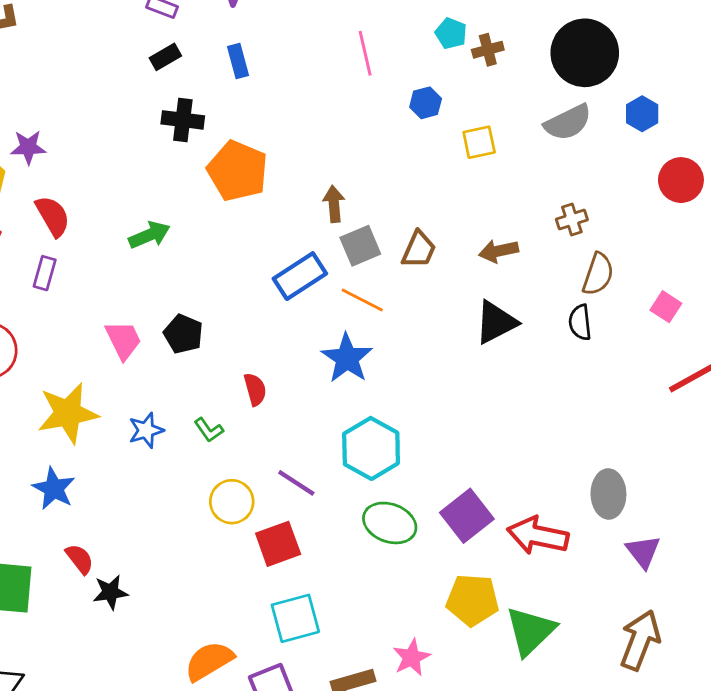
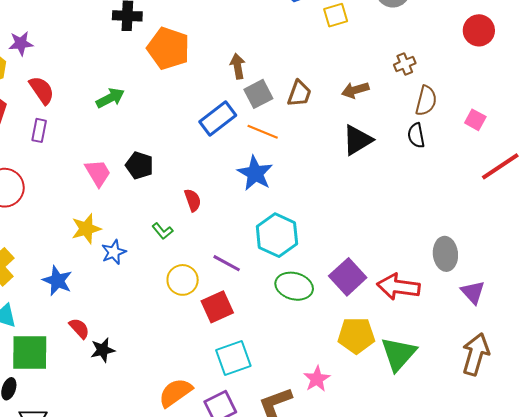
yellow star: (68, 413) -> (86, 229), moved, size x0.7
blue star: (146, 430) -> (114, 252), moved

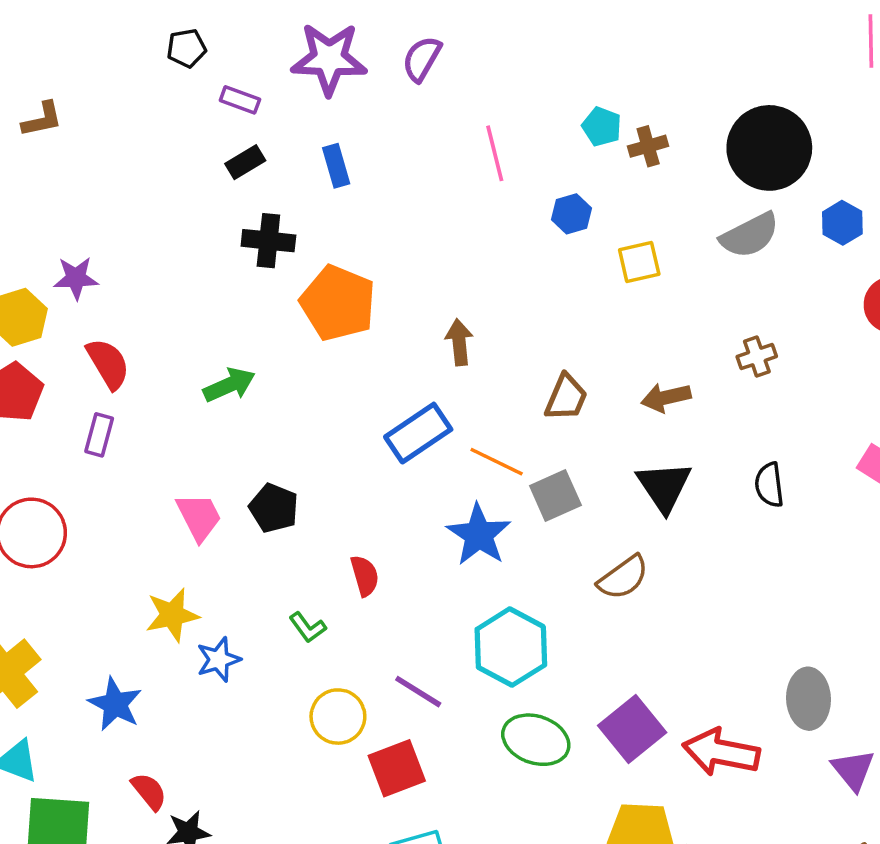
gray square: (258, 94) -> (555, 496), moved
brown semicircle: (426, 101) -> (623, 577), moved, turned 36
black triangle: (357, 140) -> (664, 487), turned -36

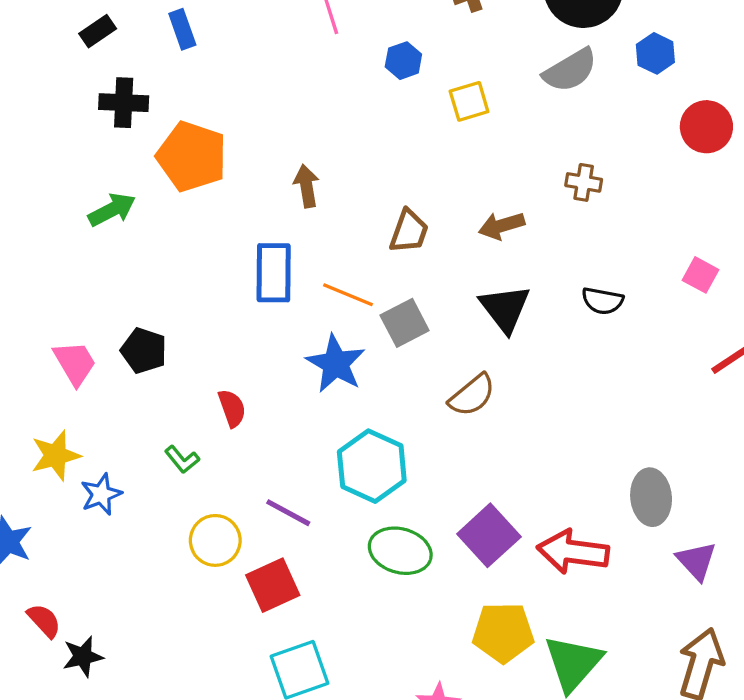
brown cross: (757, 356) -> (584, 182), turned 32
green arrow: (229, 385) -> (112, 210), moved
blue rectangle: (418, 433) -> (274, 273), turned -52
black semicircle: (769, 485) -> (602, 301), turned -69

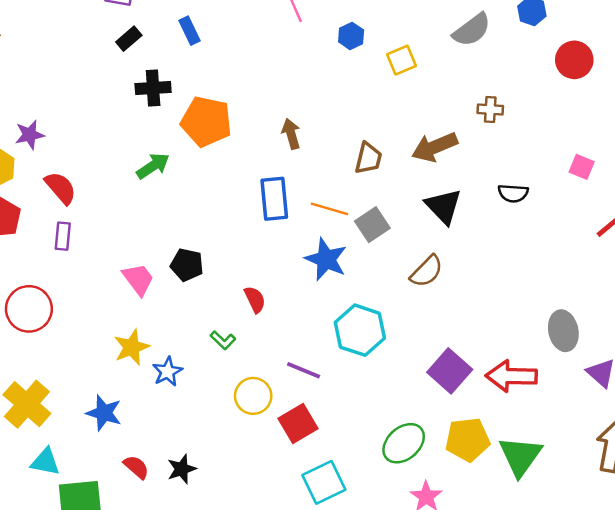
brown arrow: (502, 226) -> (435, 147), size x1.4
green ellipse: (400, 551) -> (404, 443), moved, turned -51
black star: (83, 656) -> (182, 469), moved

